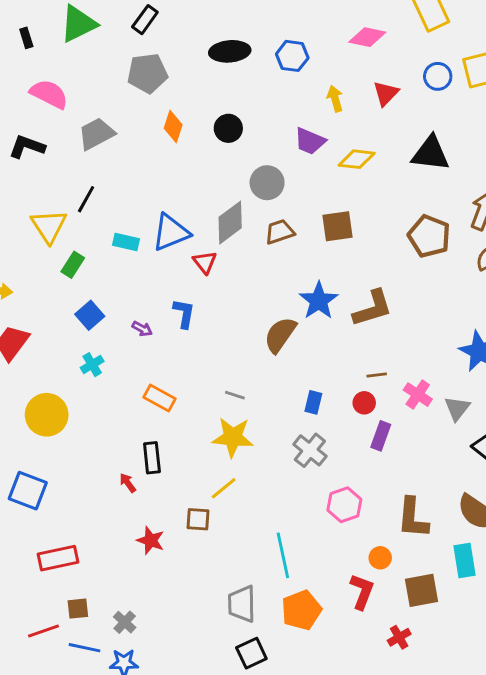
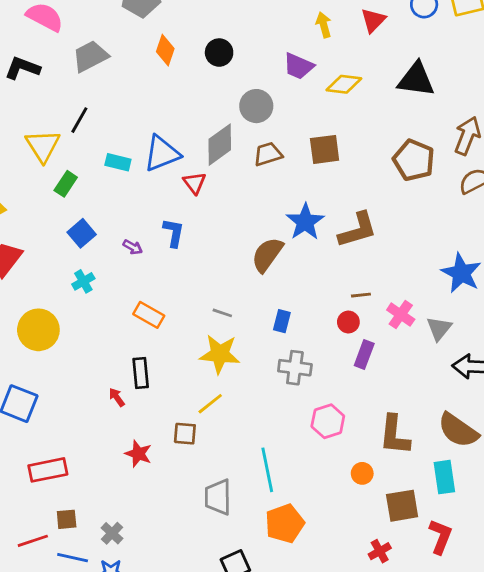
blue rectangle: (313, 402) -> (282, 321), moved
gray cross: (310, 450) -> (295, 368), turned -32
red L-shape: (362, 592) -> (440, 537), moved
gray trapezoid: (242, 604) -> (218, 497), moved

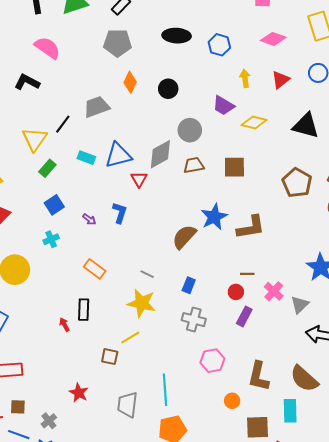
gray trapezoid: (90, 56) -> (97, 107), moved
red star: (138, 454) -> (79, 393), moved

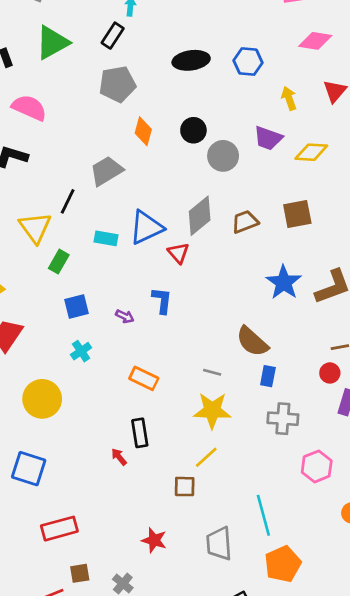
gray circle: (190, 130) -> (223, 156), moved
blue square: (54, 205) -> (77, 307), turned 30
brown semicircle: (184, 237) -> (252, 342), moved, turned -80

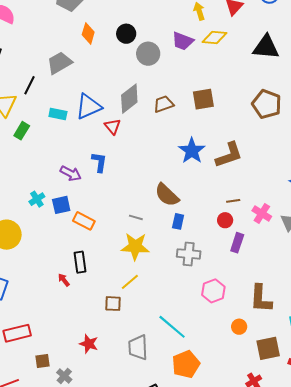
yellow diamond: (311, 152) -> (214, 38), moved
blue square: (77, 307) -> (61, 205), moved
purple arrow: (125, 316) -> (71, 173), size x1.5
cyan line: (263, 515) -> (172, 327), turned -36
brown square: (80, 573) -> (43, 361), moved

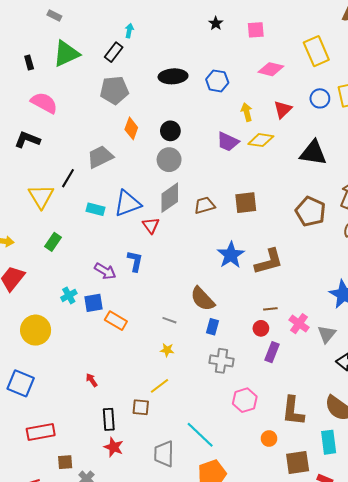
gray circle: (148, 54) -> (169, 160), moved
green rectangle: (22, 131) -> (53, 242), moved
yellow star: (135, 246) -> (167, 350), size x0.5
black rectangle: (80, 262) -> (109, 419), moved

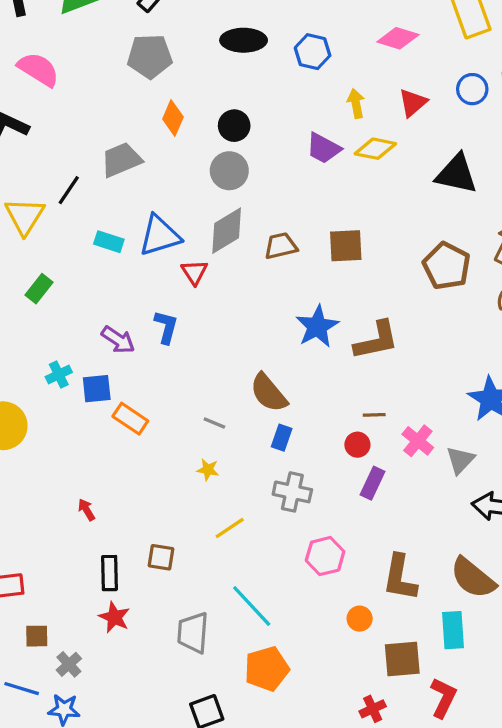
yellow line: (159, 386) -> (230, 528), moved

